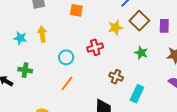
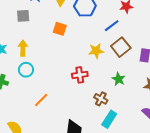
red cross: (95, 47) -> (80, 75), moved
cyan circle: (66, 57) -> (26, 70), moved
brown cross: (116, 77) -> (101, 99), moved

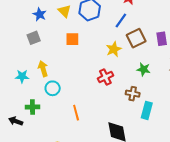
brown square: (121, 47) -> (136, 38), turned 30
orange line: (41, 100) -> (76, 113), turned -42

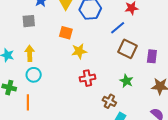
brown square: (136, 38) -> (128, 49), turned 36
yellow star: (114, 49) -> (79, 51), moved
orange line: (76, 113) -> (28, 102), moved

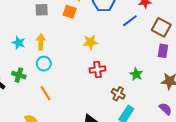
orange square: (66, 33) -> (70, 12), moved
brown square: (128, 49) -> (161, 27), moved
orange line: (28, 102) -> (45, 93), moved, turned -35

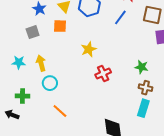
cyan star: (19, 43) -> (19, 62), moved
green cross: (19, 75) -> (22, 96), moved
brown cross: (118, 94) -> (146, 88), moved

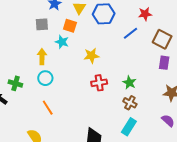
cyan star: (19, 62) -> (62, 42), moved
green star: (142, 67) -> (129, 83), moved
brown cross: (146, 88) -> (130, 103), moved

